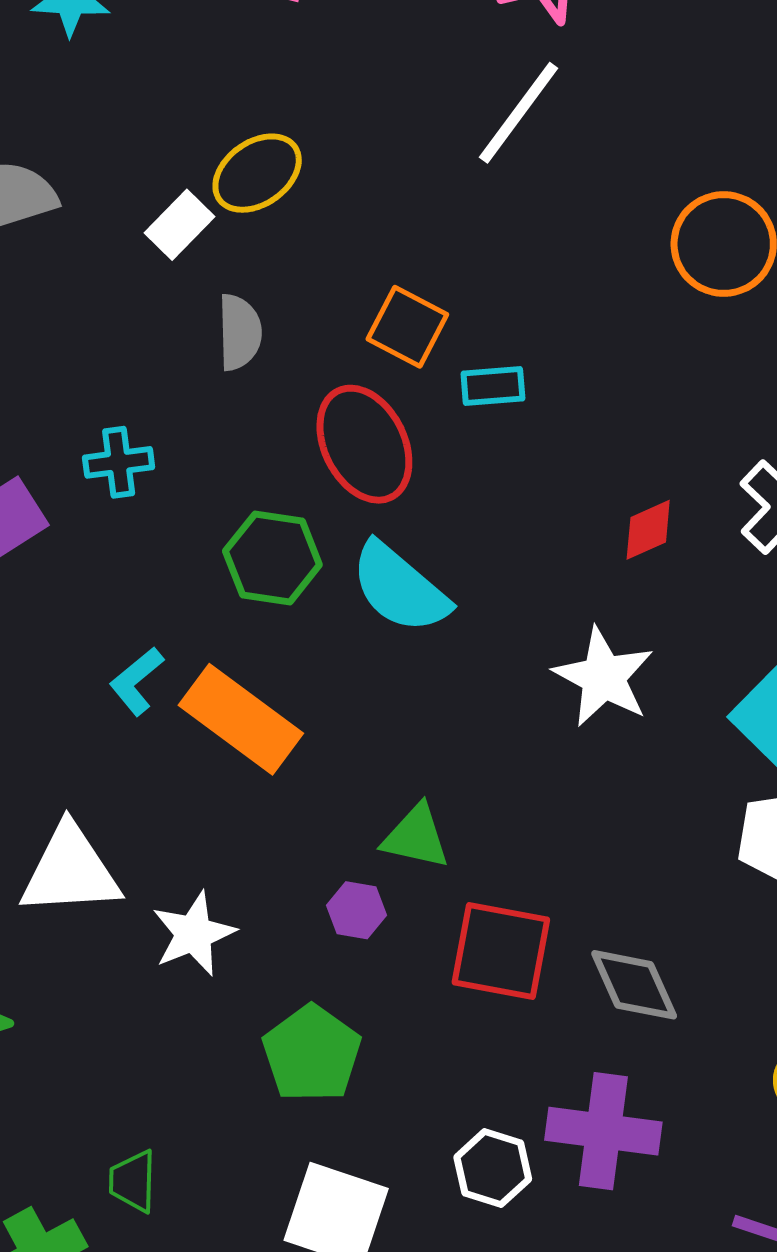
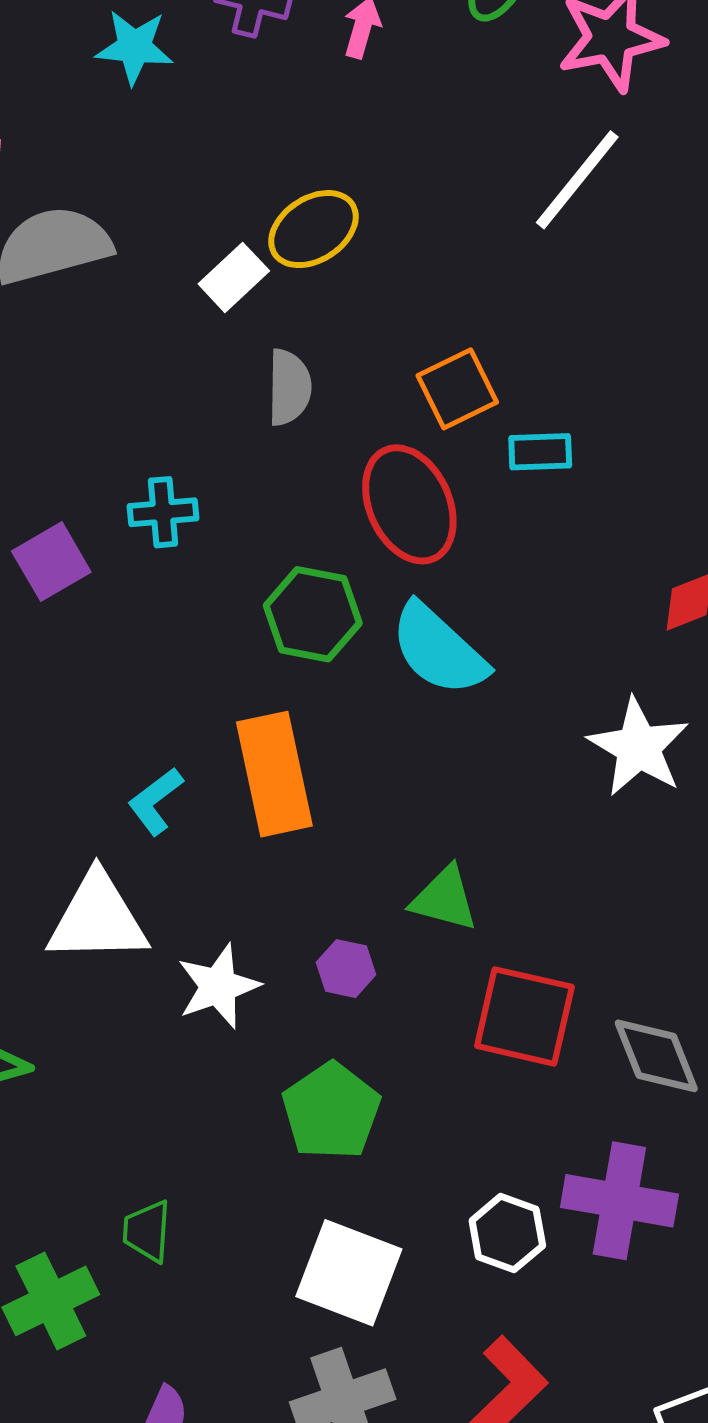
orange square: (407, 327) -> (457, 389), turned 34
cyan L-shape: (137, 681) -> (155, 801), moved
orange rectangle: (241, 719) -> (274, 774), turned 39
purple hexagon: (357, 910) -> (346, 969), moved

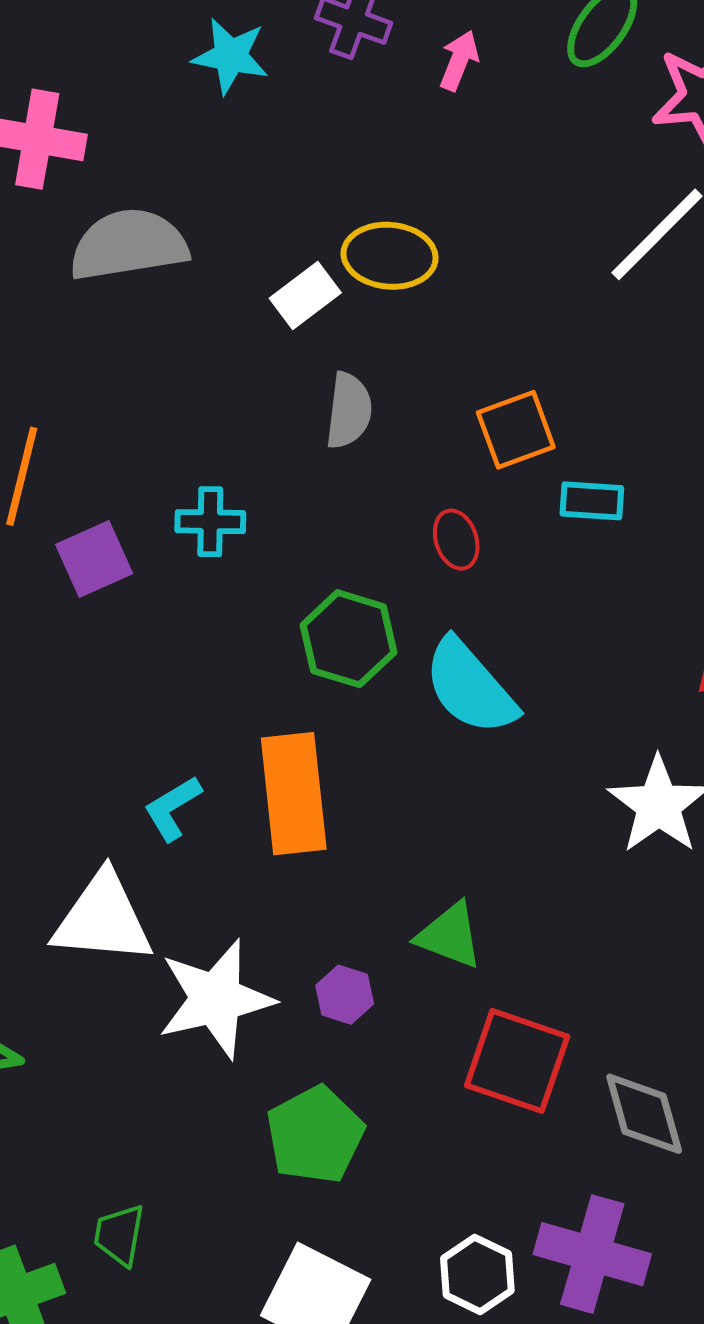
yellow ellipse: (313, 229) -> (390, 256), turned 32
red ellipse: (409, 504) -> (456, 540), size x0.5
white star: (218, 986) -> (216, 999), size x1.4

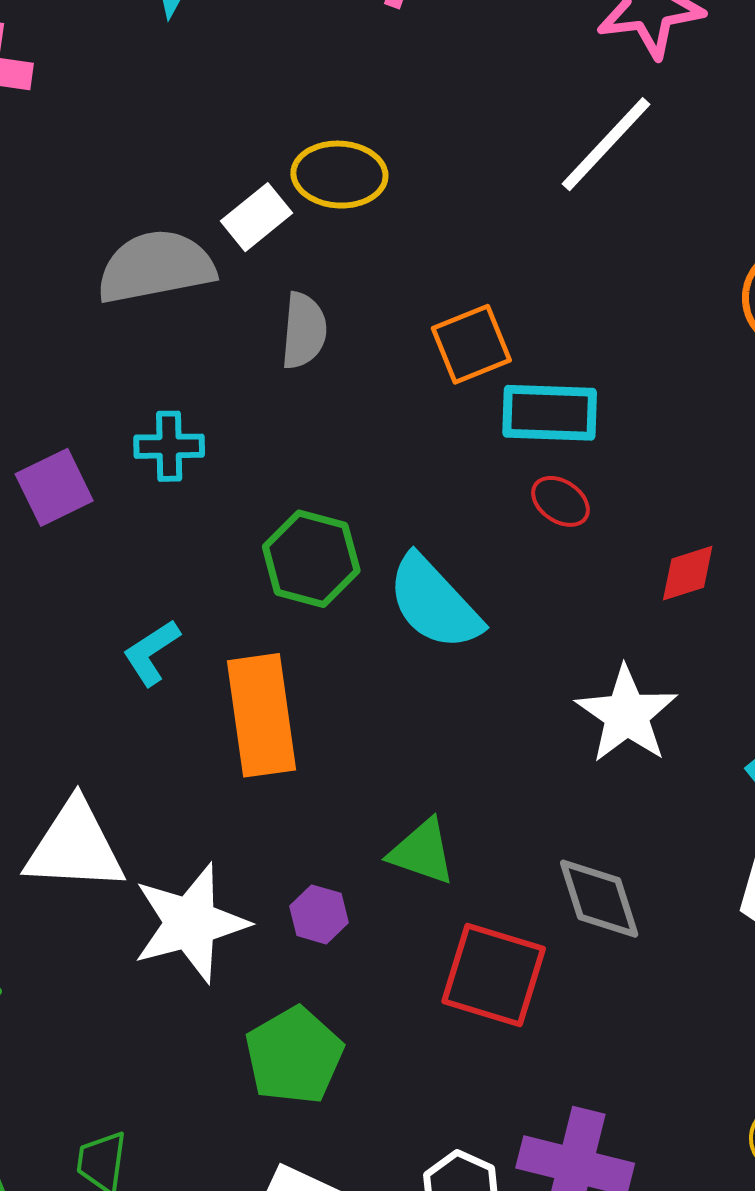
gray semicircle: (129, 245) -> (156, 267), moved
cyan rectangle: (592, 501) -> (550, 413), size x1.5
red ellipse: (456, 540) -> (560, 501), moved, turned -36
cyan L-shape: (173, 808) -> (151, 652), moved
gray diamond: (644, 1114) -> (599, 899), moved

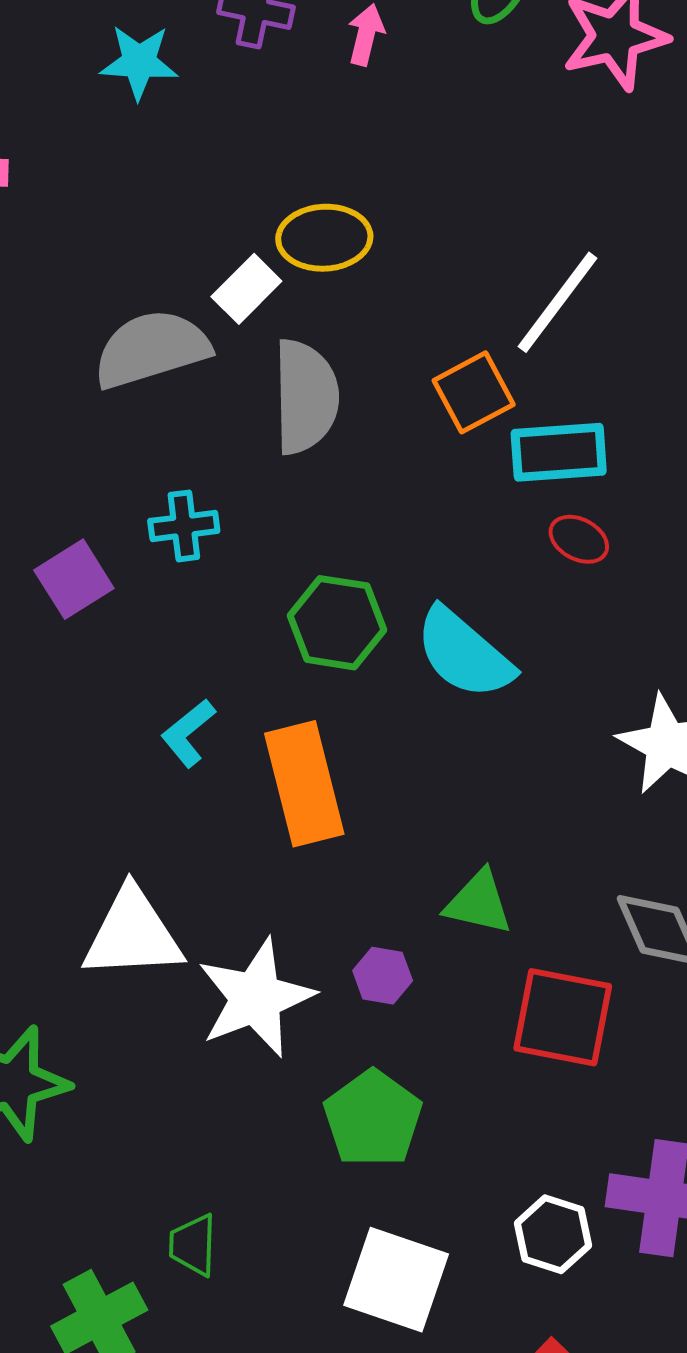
white line: (606, 144) -> (557, 302), moved
gray semicircle: (304, 331) -> (306, 397), size x1.5

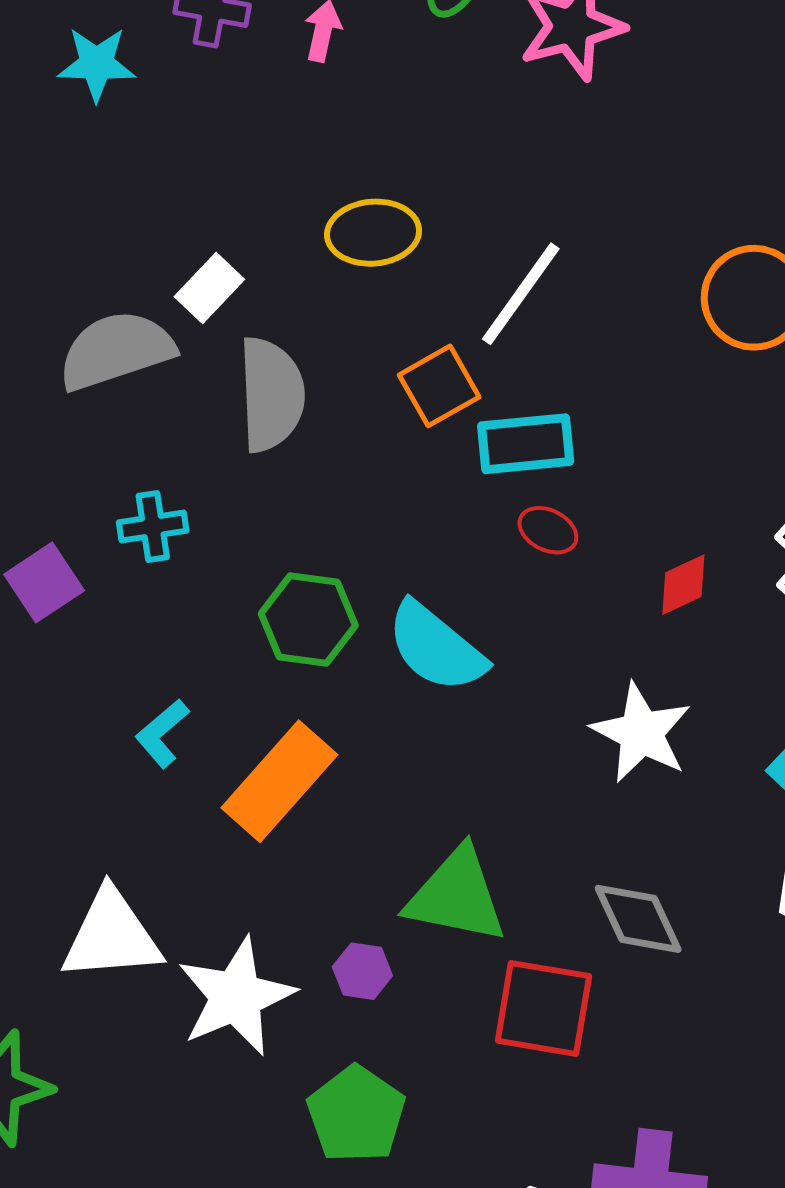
yellow ellipse: (324, 238) -> (373, 233), moved
orange rectangle: (304, 784) -> (279, 781), turned 57
green triangle: (478, 902) -> (456, 896), size x1.5

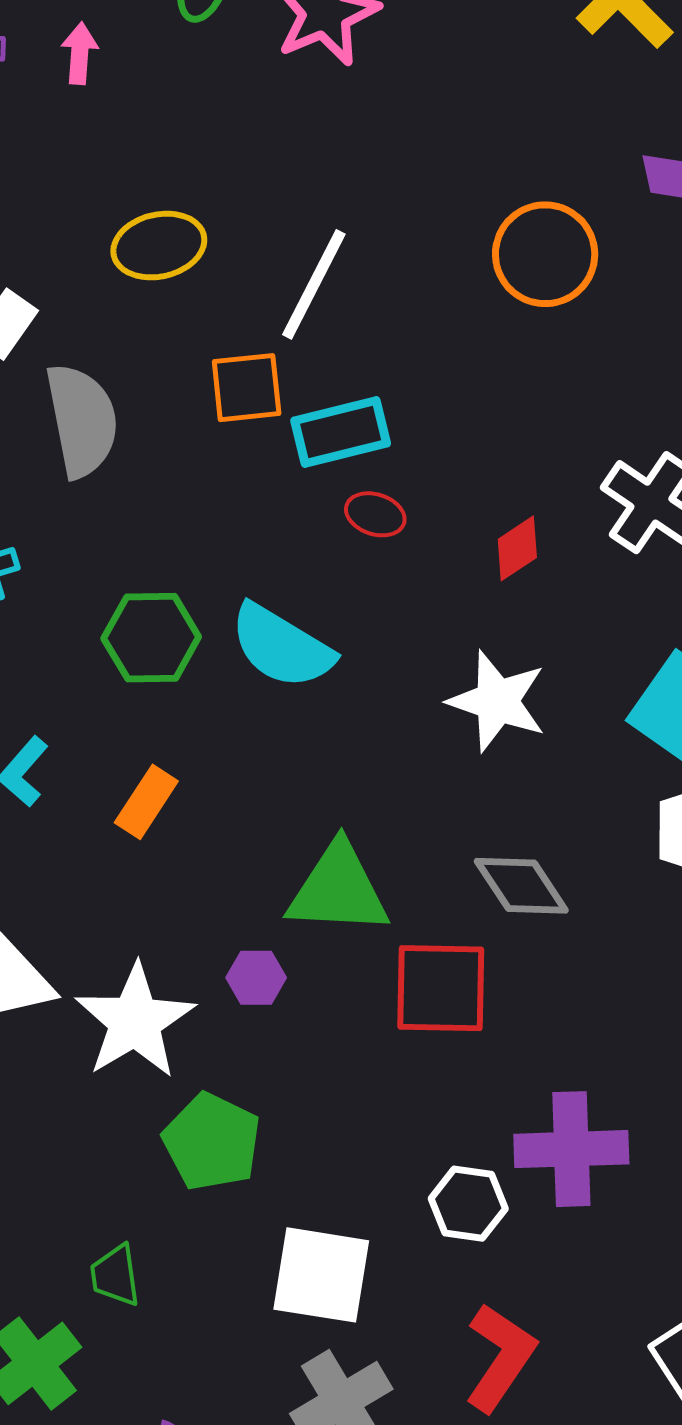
orange square: (439, 386) -> (247, 388), turned 32
orange rectangle: (279, 781) -> (146, 802), size x0.6
green pentagon: (356, 1114) -> (212, 1142), moved

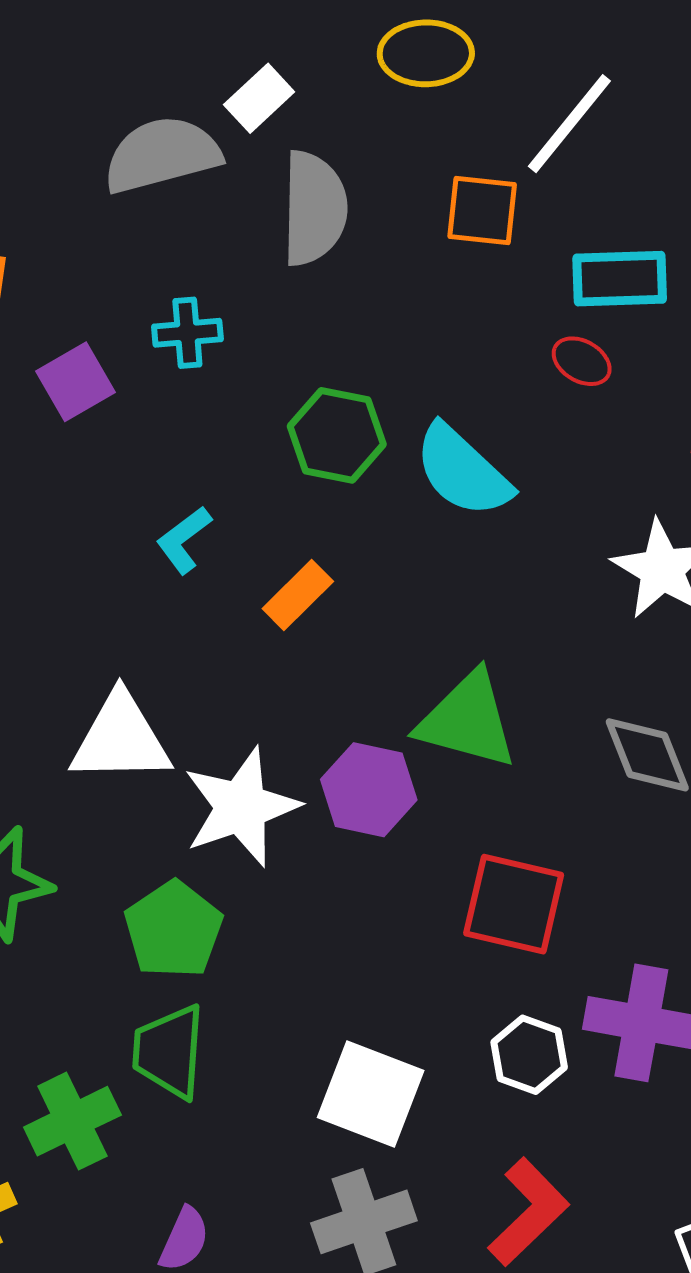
cyan rectangle: (341, 432) -> (620, 279), moved
purple hexagon: (256, 978) -> (369, 790), size x1.6
red square: (441, 988) -> (514, 904), moved
green pentagon: (212, 1142) -> (174, 930), moved
green trapezoid: (115, 1275) -> (169, 1052), size x1.5

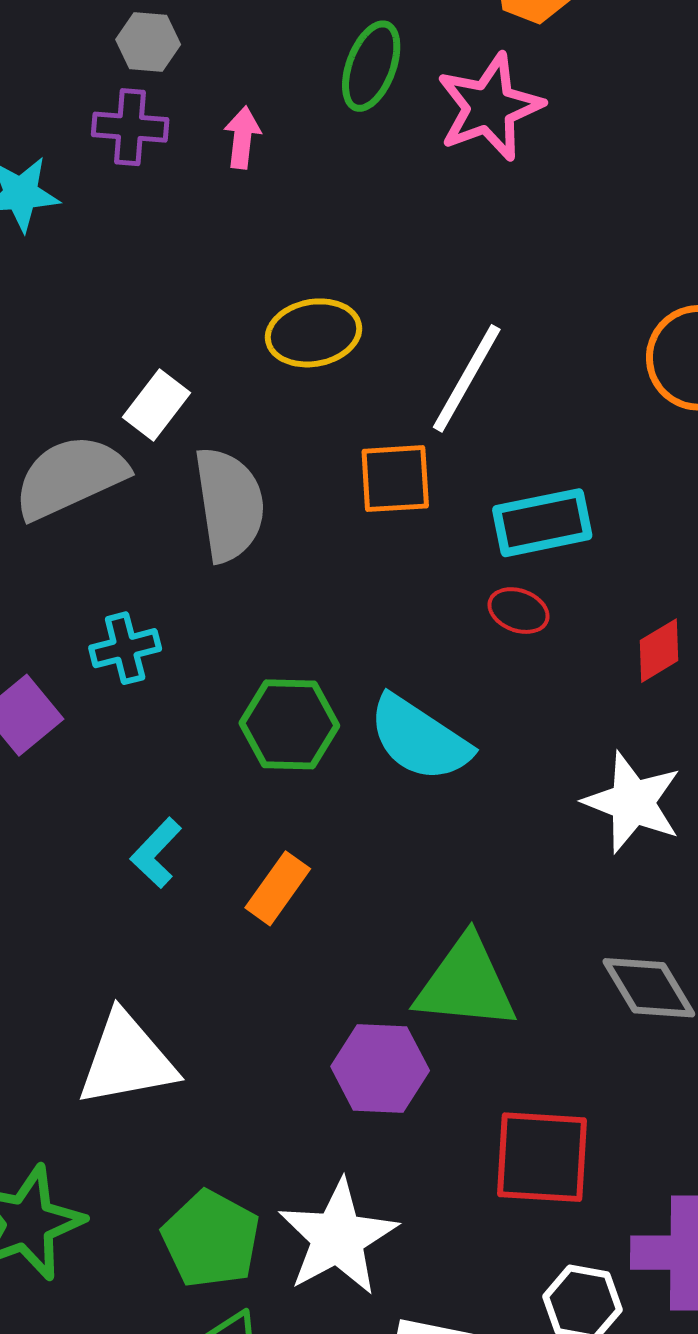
white star: (241, 807) -> (338, 1237), moved

